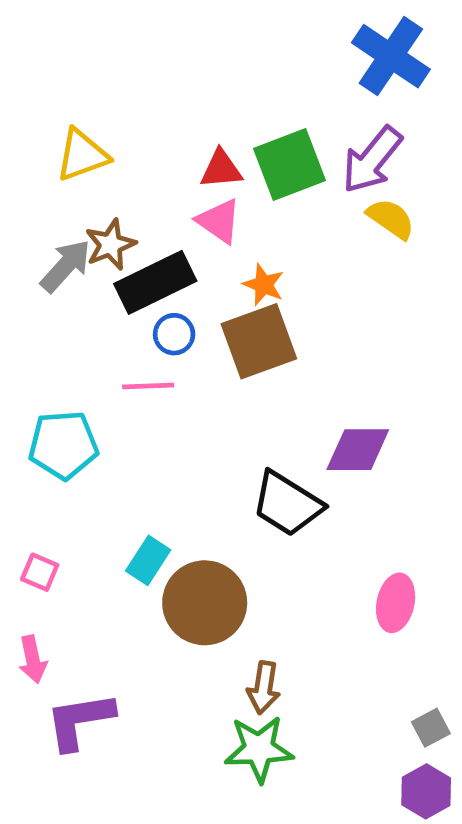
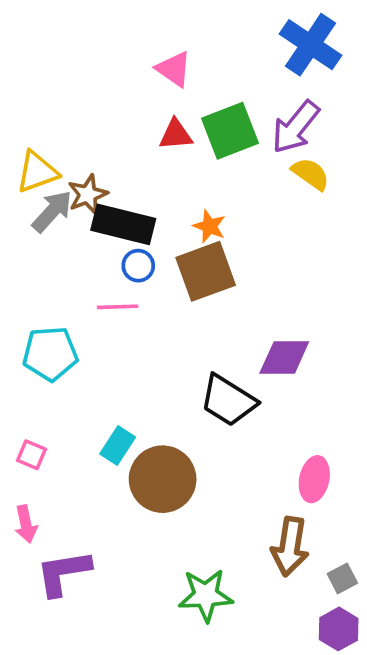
yellow triangle: (82, 155) -> (37, 172), moved
pink triangle: (219, 221) -> (174, 69), moved
black rectangle: (155, 282) -> (123, 224), turned 40
brown arrow: (264, 688) -> (290, 547), moved, size x1.4

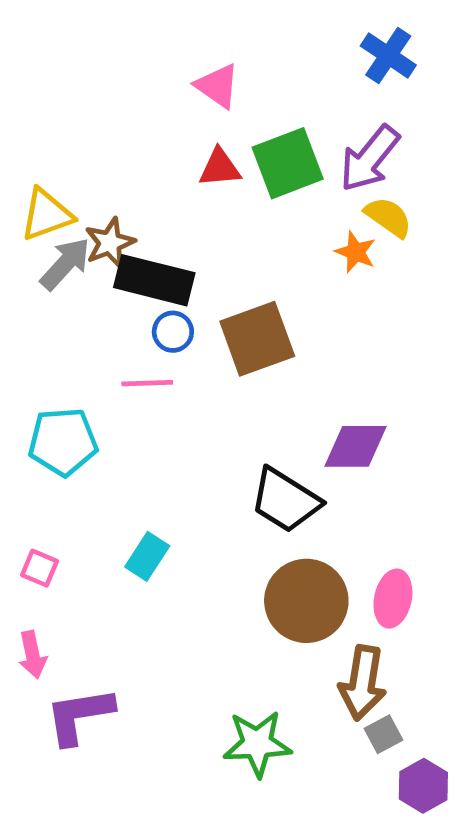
blue cross: (311, 45) -> (388, 55), size x0.7
orange star: (209, 226) -> (355, 252), moved
brown circle: (163, 479) -> (306, 601), moved
gray square: (342, 578) -> (384, 734), moved

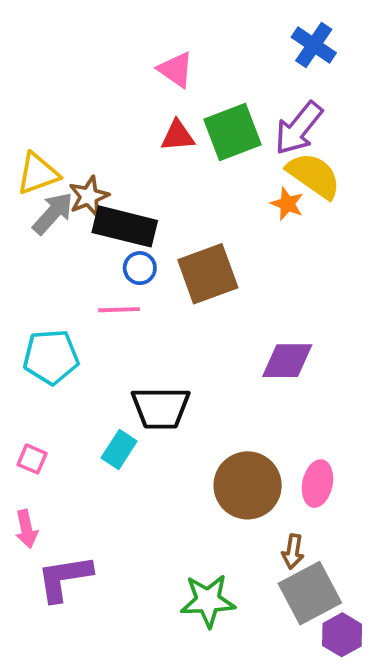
yellow semicircle: (388, 217) -> (314, 175), size x1.4
black trapezoid: (285, 500) -> (161, 408), moved, turned -32
brown arrow: (363, 683) -> (293, 552), size x0.6
gray square: (384, 734) -> (310, 593), size x2.0

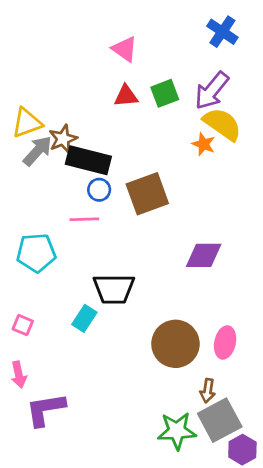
green square: (232, 132) -> (165, 93), size x0.7
green star: (208, 601) -> (177, 431), moved

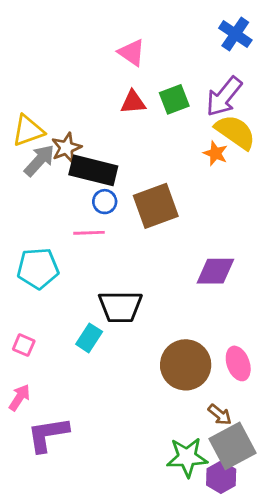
pink ellipse: (225, 342) -> (238, 363), turned -32
pink arrow: (19, 375) -> (19, 398), turned -135
brown arrow: (208, 391) -> (220, 415), turned -60
purple hexagon: (242, 450) -> (221, 477), moved

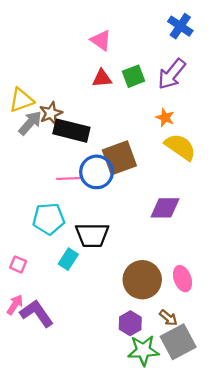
yellow semicircle: (235, 132) -> (180, 147), moved
blue circle: (105, 202) -> (97, 172), moved, size x1.8
cyan pentagon: (38, 268) -> (49, 219), moved
purple L-shape: (48, 434) -> (37, 313), moved, turned 64
purple hexagon: (221, 477) -> (130, 323), moved

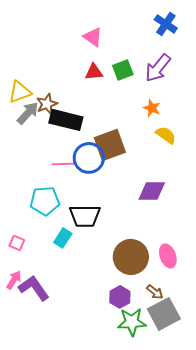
yellow semicircle: (180, 147) -> (166, 135), size x0.7

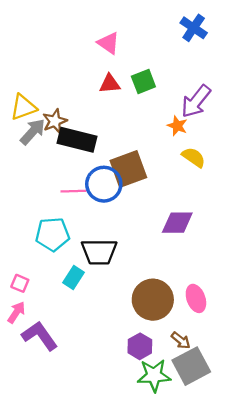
purple arrow: (158, 68) -> (196, 101), moved
pink arrow: (14, 280) -> (16, 312), moved

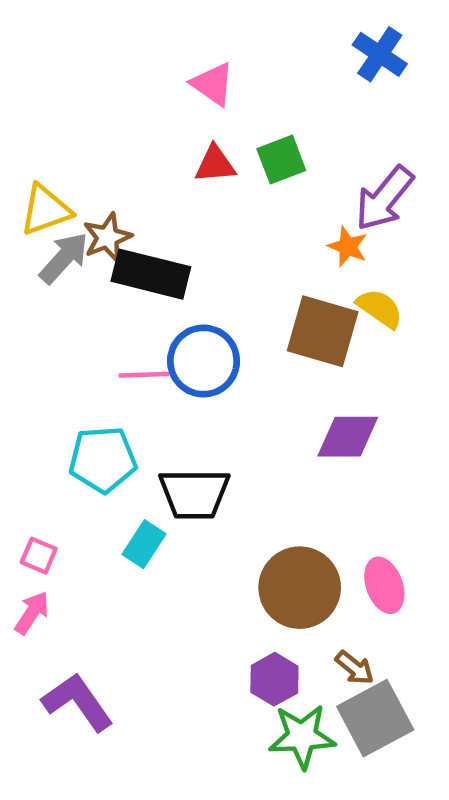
brown square: (128, 169) -> (323, 331), moved, turned 36
purple L-shape: (40, 336) -> (78, 702), moved

